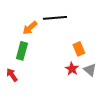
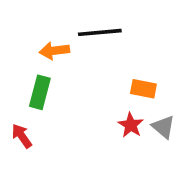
orange arrow: (30, 28) -> (54, 51), turned 35
orange rectangle: (79, 49) -> (143, 89), turned -56

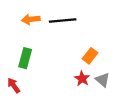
orange arrow: (54, 51) -> (31, 19), moved
orange rectangle: (143, 89) -> (90, 56), turned -63

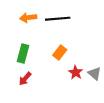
orange rectangle: (90, 56) -> (60, 52), moved
red arrow: (14, 85) -> (25, 79), moved, turned -104

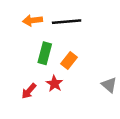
green rectangle: (23, 53) -> (45, 53), moved
red star: (76, 72) -> (54, 84), moved

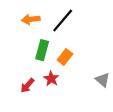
black line: (67, 22) -> (63, 20), turned -45

